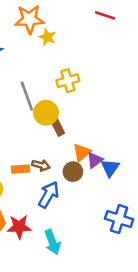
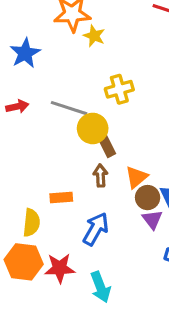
gray line: (27, 96) -> (69, 108), turned -52
purple triangle: (95, 160) -> (152, 219), moved, turned -30
brown arrow: (41, 165) -> (100, 176), moved, turned -108
brown circle: (73, 172) -> (148, 198), moved

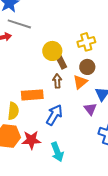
yellow cross: (119, 89) -> (86, 42), moved
gray line: (69, 108) -> (19, 24), moved
orange rectangle: (61, 198) -> (32, 95), size x1.5
brown circle: (148, 198) -> (87, 67), moved

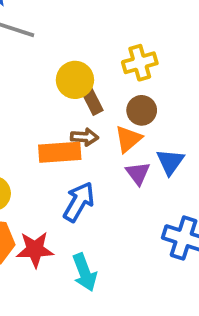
brown arrow: (57, 81) -> (85, 137), turned 96
orange rectangle: (32, 95) -> (60, 152), moved
purple triangle: (90, 109) -> (138, 173), moved

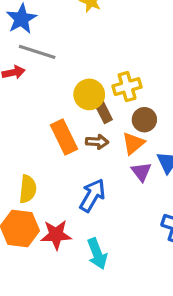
yellow cross: (140, 63) -> (127, 87), moved
orange rectangle: (60, 152) -> (64, 137), moved, turned 68

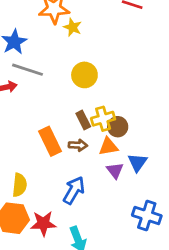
yellow cross: (127, 87) -> (103, 119), moved
yellow circle: (89, 94) -> (84, 75), moved
orange triangle: (133, 143) -> (108, 147), turned 30

